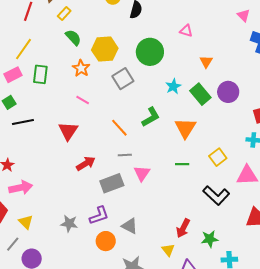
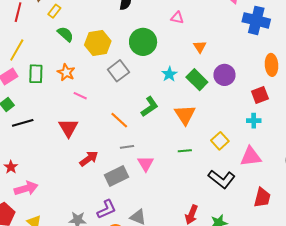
orange star: (81, 68) -> (66, 72), moved

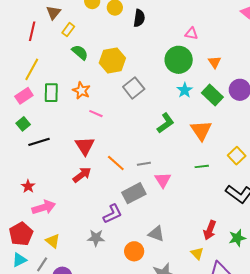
green circle: (143, 42) -> (179, 60), moved
orange line: (119, 120) -> (116, 163), moved
red arrow: (89, 159) -> (82, 175), moved
purple L-shape: (107, 209) -> (113, 214), moved

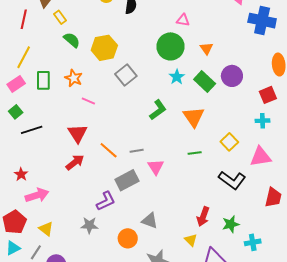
yellow rectangle: (68, 30) -> (60, 17), turned -72

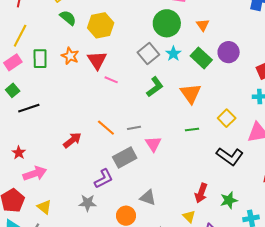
gray square: (126, 75) -> (148, 53), moved
pink line: (88, 101) -> (111, 80), moved
red triangle: (78, 133) -> (97, 60), moved

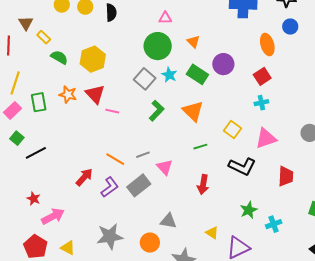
purple L-shape: (104, 179) -> (110, 187), moved
red arrow: (201, 193) -> (203, 184), moved
gray star: (88, 203) -> (110, 236), size x1.5

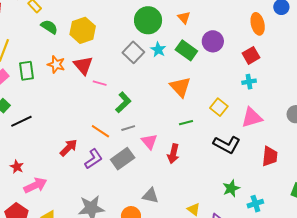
green L-shape: (157, 111) -> (123, 102), moved
red arrow: (203, 184) -> (173, 154), moved

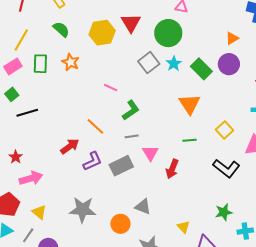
orange triangle: (184, 17) -> (232, 38), moved, turned 32
green semicircle: (49, 27) -> (61, 29), moved
red triangle: (83, 65) -> (131, 23), moved
orange line: (100, 131) -> (95, 126), moved

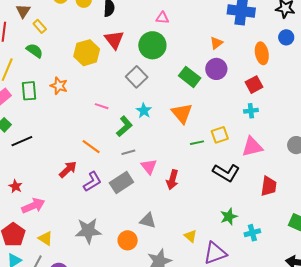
green semicircle: (61, 29) -> (35, 51), moved
cyan star: (174, 64) -> (144, 111), moved
yellow square: (225, 130) -> (220, 135), turned 30
green line: (190, 140) -> (197, 143), moved

